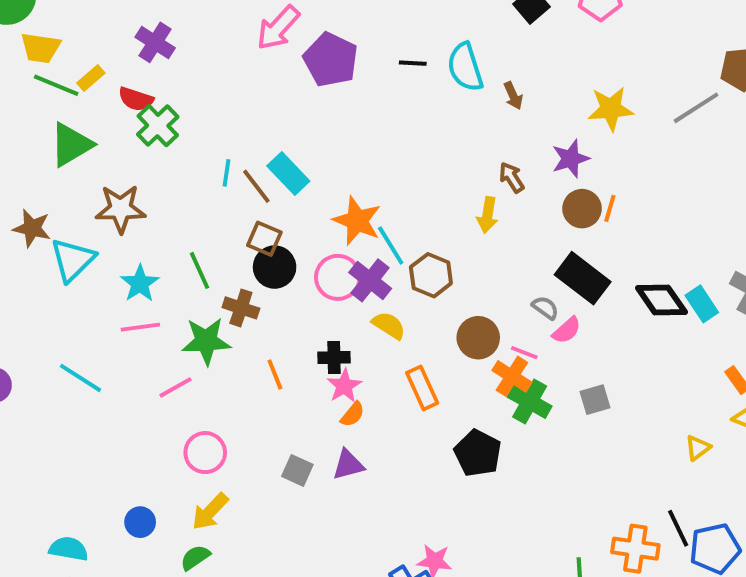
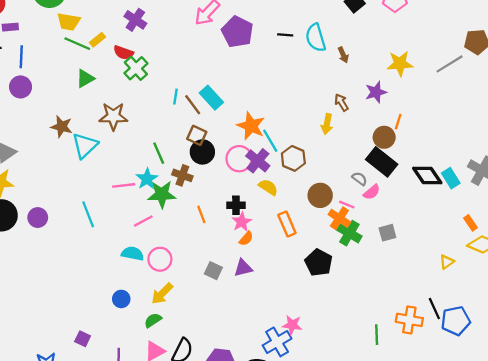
green triangle: (71, 145) -> (85, 78), size x0.7
brown circle: (582, 209) -> (384, 137), moved
cyan star: (140, 283) -> (147, 179), moved
cyan line: (80, 378) -> (88, 214), turned 35
cyan semicircle: (69, 549) -> (133, 254), moved

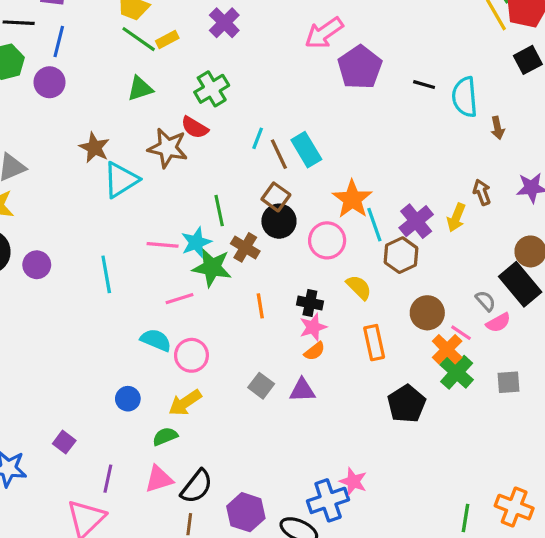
red semicircle: (123, 53) -> (195, 128), moved
purple cross: (258, 161) -> (416, 221), moved

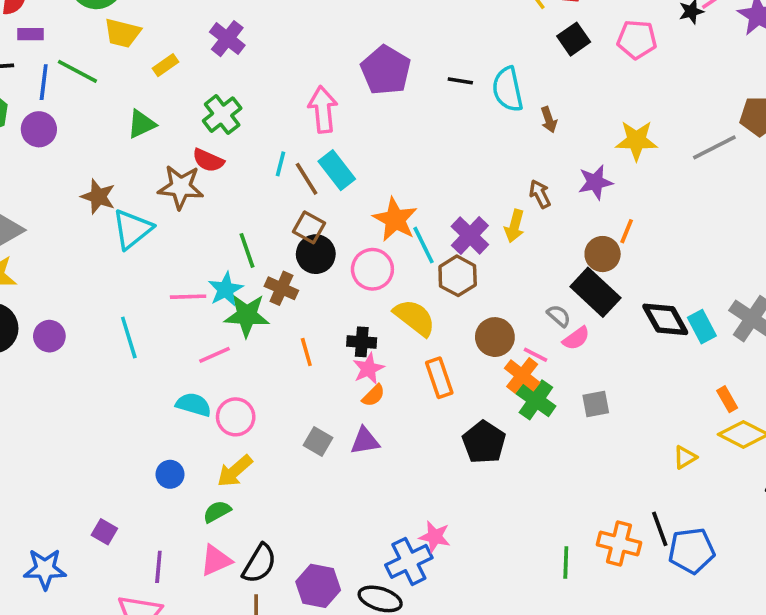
pink arrow: (324, 33) -> (323, 109), moved, turned 126
green line: (139, 39) -> (77, 71), moved
yellow semicircle: (359, 287) -> (415, 318), size x1.4

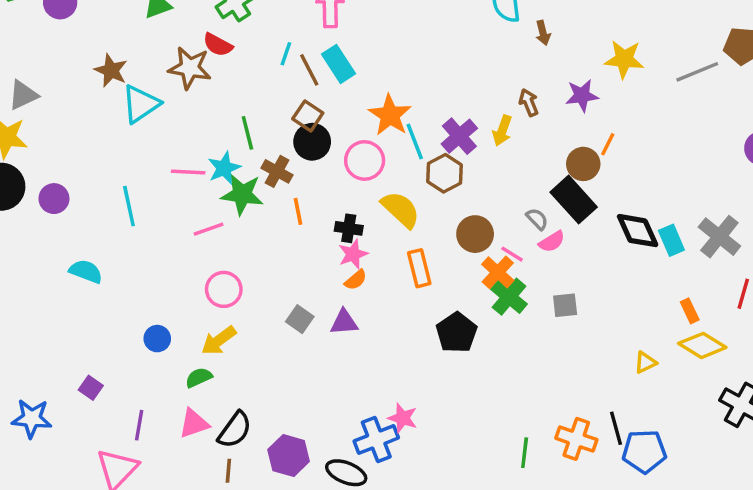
orange line: (306, 352) -> (298, 211), moved
cyan semicircle: (194, 405) -> (86, 271), moved

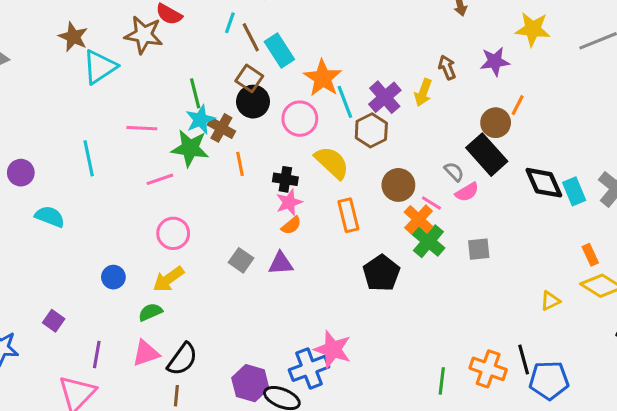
cyan rectangle: (339, 64) -> (279, 50), moved
cyan star: (224, 168) -> (200, 120), moved
purple circle: (54, 199) -> (21, 173), moved
pink star: (403, 418) -> (333, 349), size x1.4
purple hexagon: (289, 456) -> (250, 383), moved

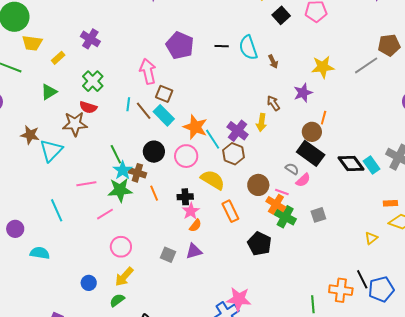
brown square: (249, 78) -> (164, 94), moved
orange rectangle: (590, 255) -> (390, 203), turned -56

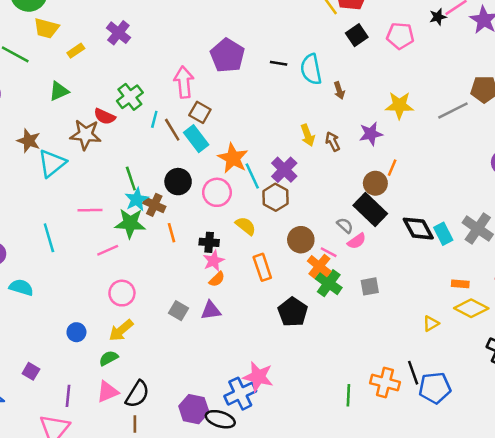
green cross: (93, 81) -> (130, 97), moved
yellow arrow: (261, 122) -> (308, 135), moved, turned -36
yellow semicircle: (213, 180) -> (246, 226), size x0.7

